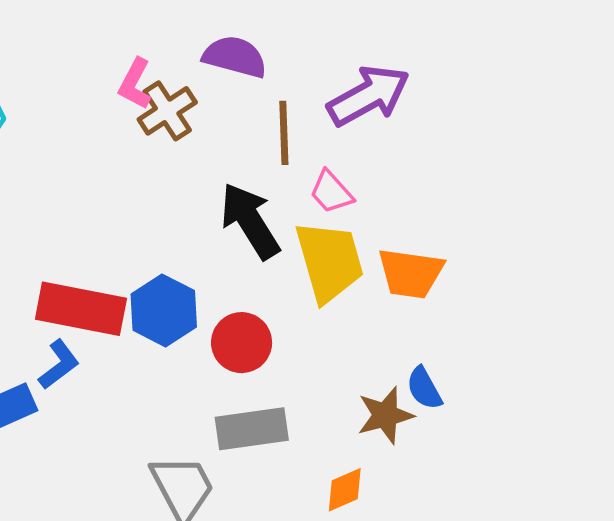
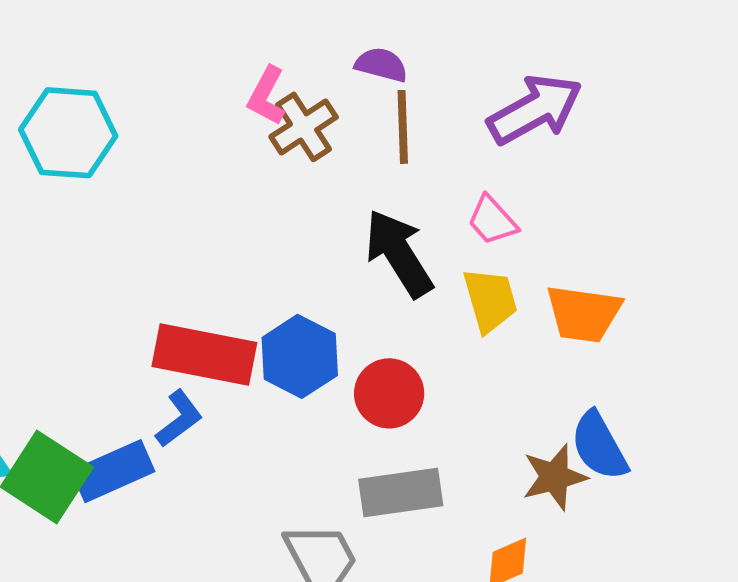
purple semicircle: (235, 57) -> (381, 65), size x0.7
brown line: (284, 133) -> (403, 127), moved
yellow trapezoid: (330, 261) -> (490, 300), size x0.7
blue semicircle: (424, 388) -> (599, 446), size x1.4

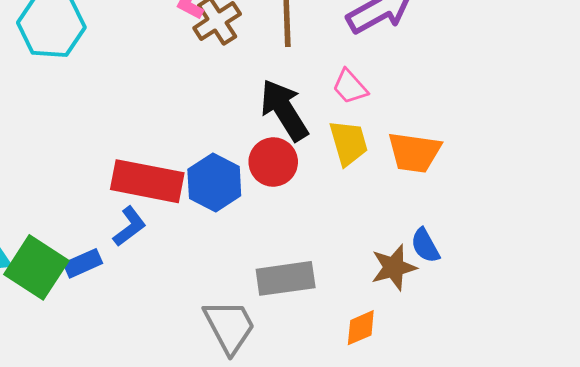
red circle: (389, 393) -> (273, 162), moved
blue semicircle: (599, 446) -> (425, 246), size x0.7
blue rectangle: (113, 471) -> (83, 263), size x0.7

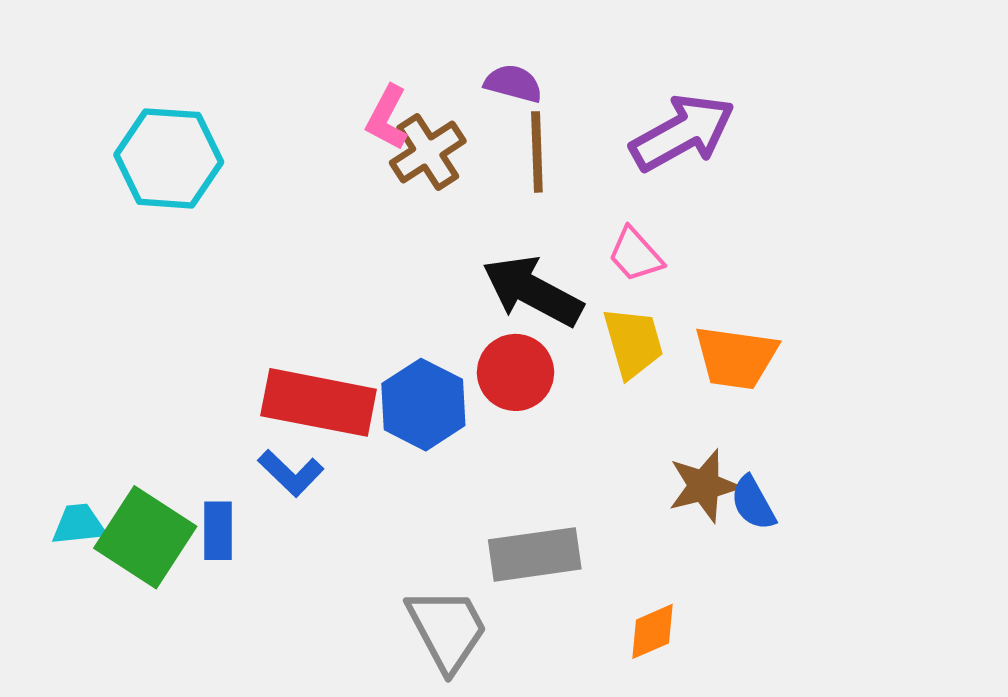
black arrow: (284, 110) -> (533, 291), turned -30
blue L-shape: (129, 226) -> (291, 473), turned 81
blue rectangle: (83, 263) -> (218, 531), turned -66
brown star: (394, 267) -> (704, 486), moved

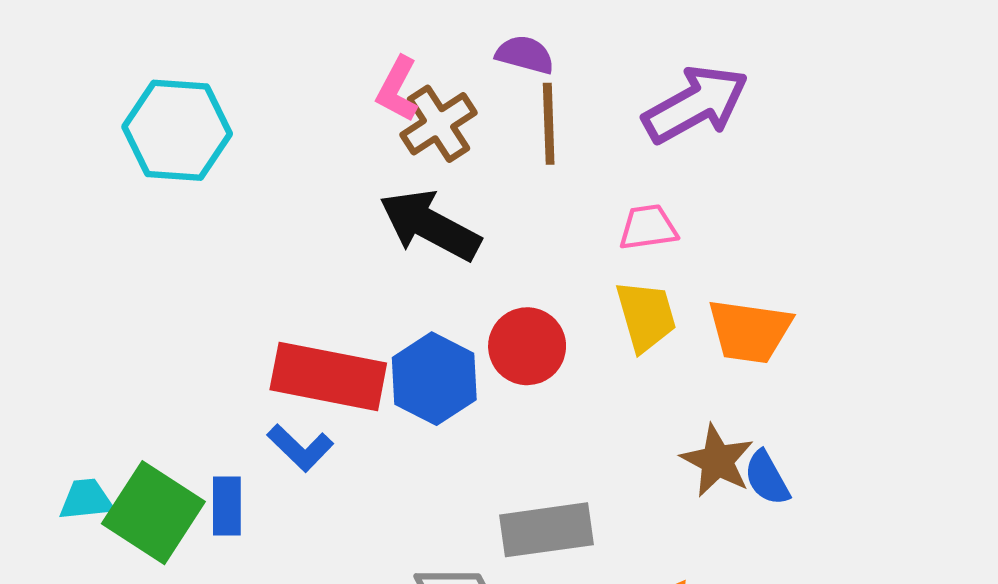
pink trapezoid: (635, 255) -> (648, 227), turned 124
black arrow: (533, 291) -> (430, 225), moved
brown star: (704, 486) -> (717, 461), turned -30

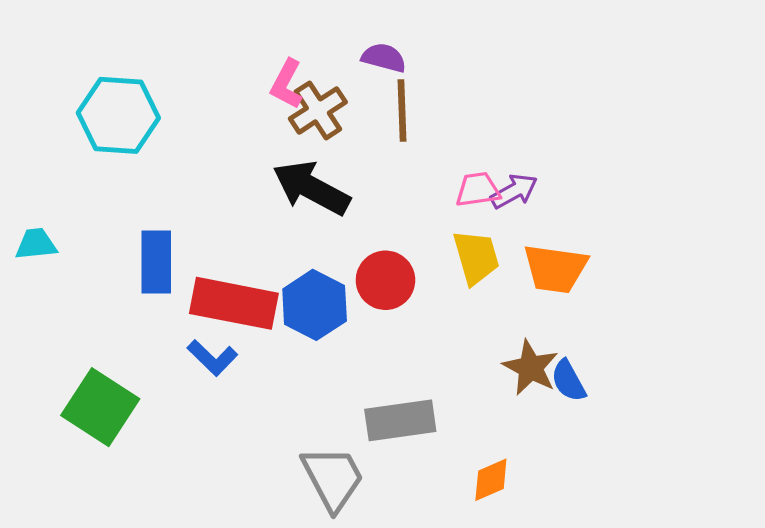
purple arrow: (696, 104) -> (514, 191), moved, size x0.6
cyan trapezoid: (86, 500) -> (36, 244), moved
blue rectangle: (227, 506) -> (156, 262), moved, size x1.4

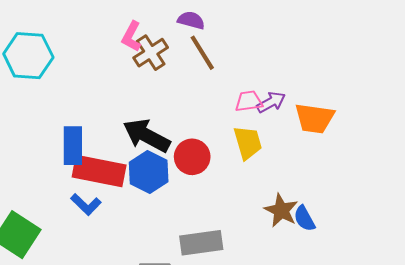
brown line: (402, 110) -> (202, 53), turned -30
black arrow: (311, 188) -> (147, 136), moved
blue rectangle: (156, 262) -> (73, 146), moved
orange trapezoid: (555, 269) -> (315, 118), moved

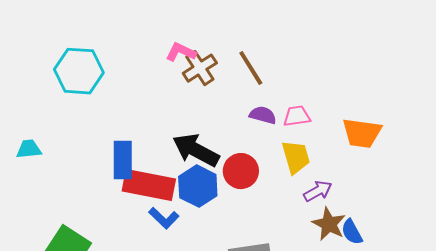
purple semicircle: (191, 20) -> (263, 115), moved
pink L-shape: (131, 36) -> (181, 52), turned 88
purple arrow: (271, 102) -> (318, 191), moved
blue L-shape: (86, 204) -> (164, 218), moved

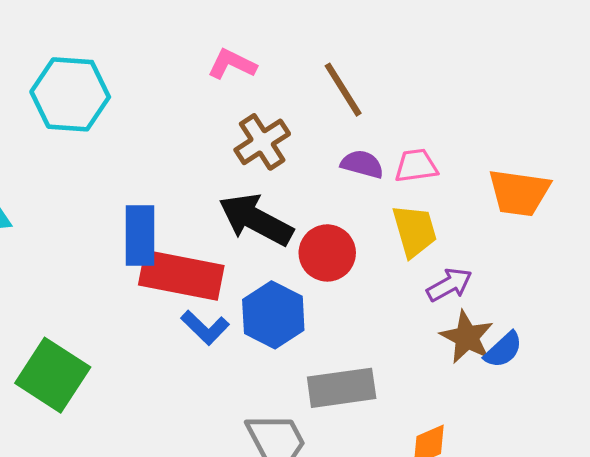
brown cross: (200, 68) -> (262, 142), moved
blue hexagon: (198, 186) -> (273, 315), moved
blue semicircle: (352, 232) -> (503, 350), turned -104

